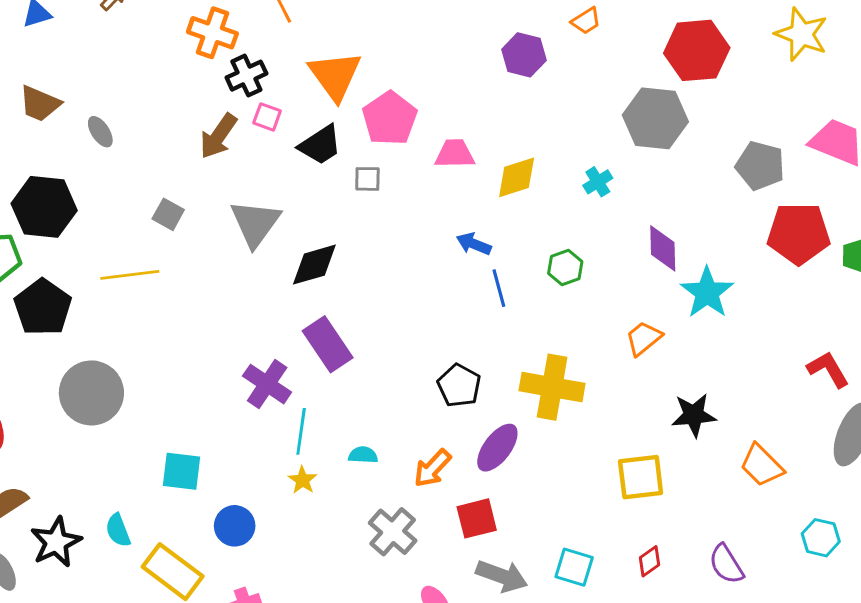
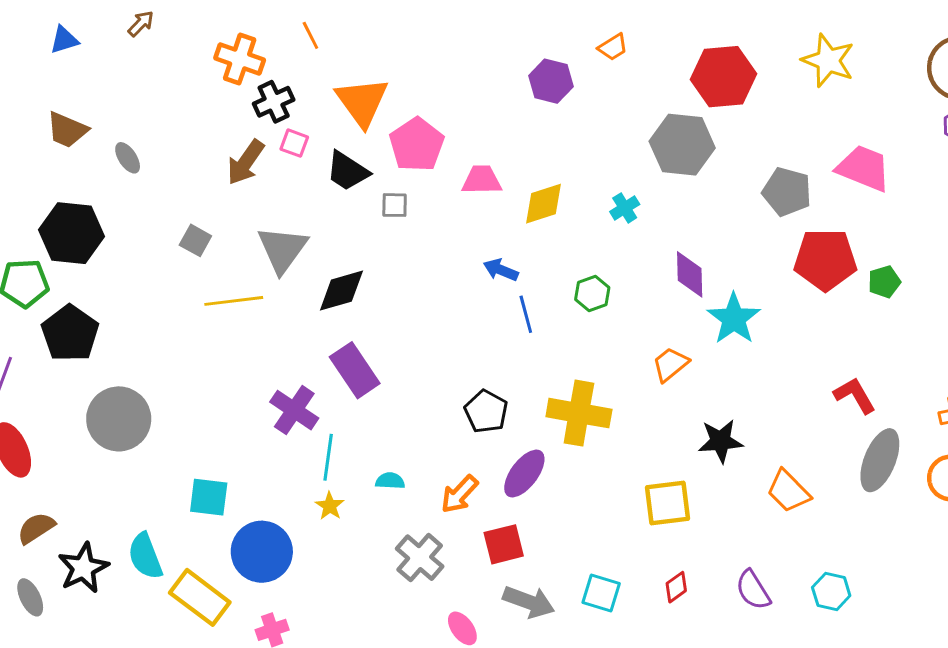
black trapezoid: (320, 145) -> (347, 171), turned 66
yellow line: (130, 275) -> (234, 301), moved
blue circle: (235, 526) -> (262, 552), size x1.5
cyan semicircle: (118, 530) -> (145, 556), size x1.4
cyan hexagon: (821, 538) -> (831, 592), moved

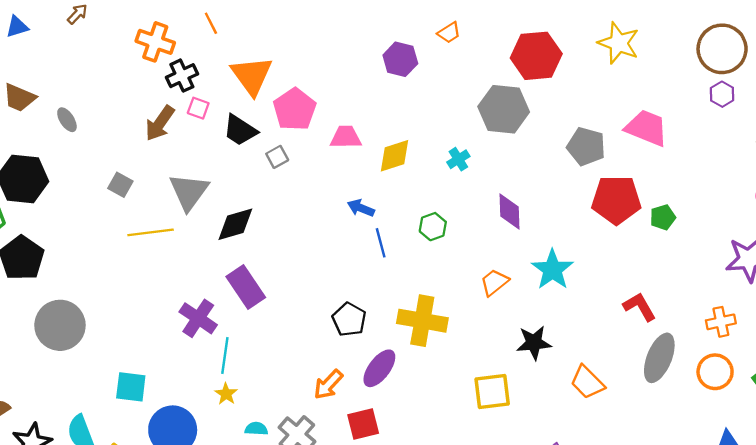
gray square: (395, 205) -> (277, 157), turned -30
cyan star: (734, 319) -> (552, 270), moved
cyan semicircle: (390, 481) -> (256, 429), moved

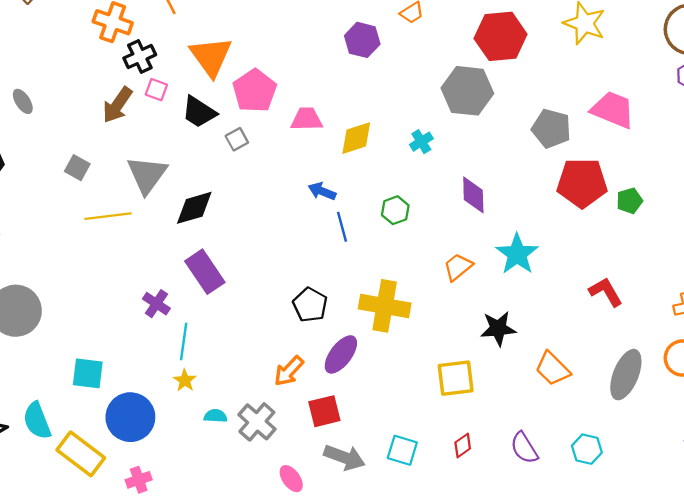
purple cross: (198, 318) -> (156, 304), size x0.7
gray ellipse: (659, 358) -> (626, 375), moved

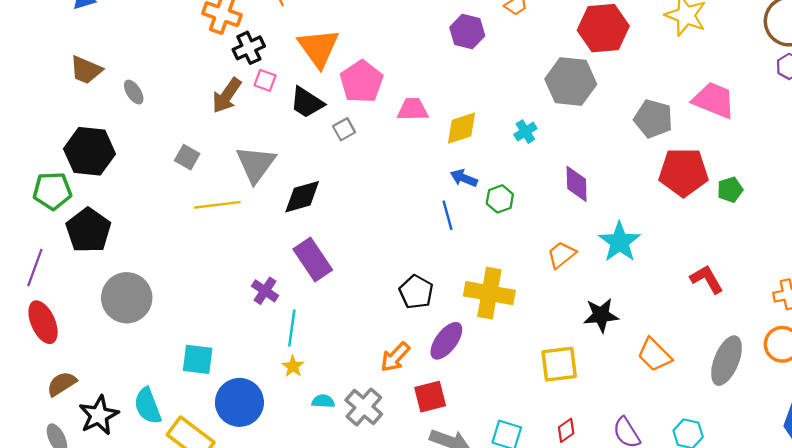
blue arrow: (322, 191) -> (464, 178), moved

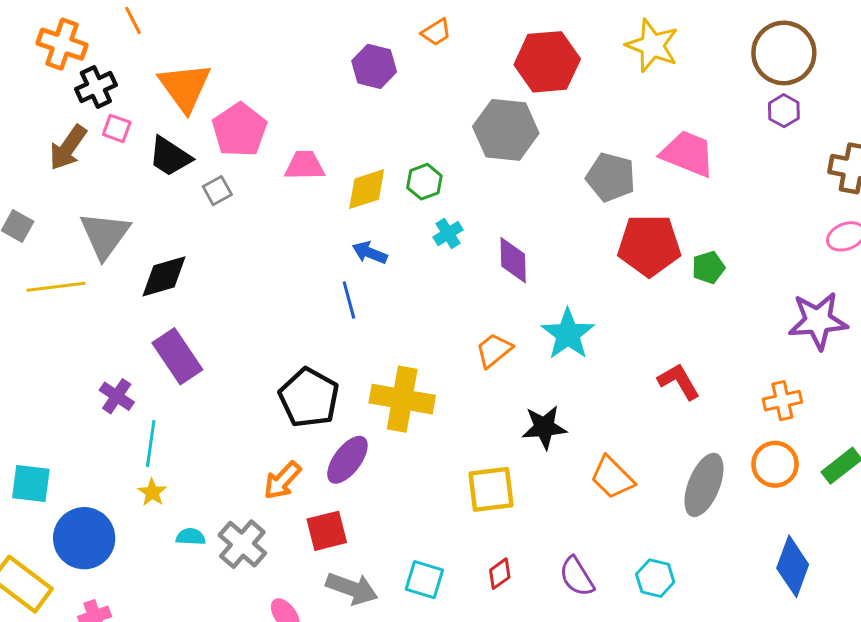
cyan cross: (525, 132) -> (448, 233), moved
green hexagon: (500, 199) -> (424, 182), moved
black pentagon: (416, 292) -> (309, 398), size x1.4

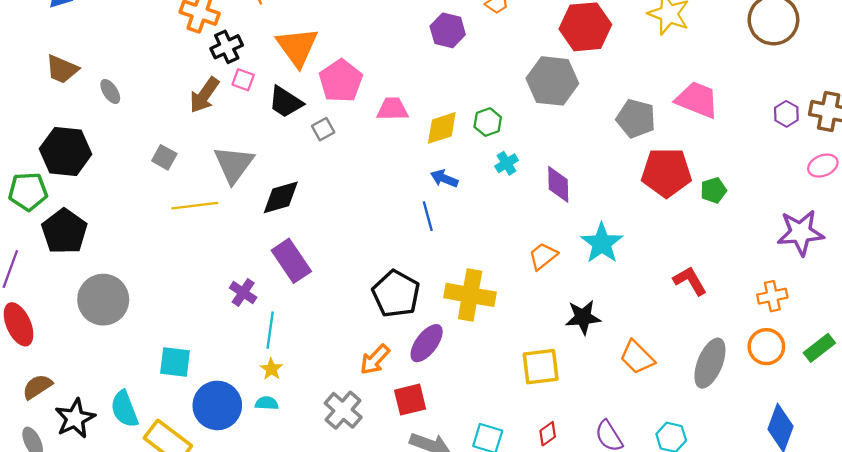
purple hexagon: (784, 111) -> (786, 114), moved
cyan semicircle: (191, 537) -> (267, 403), moved

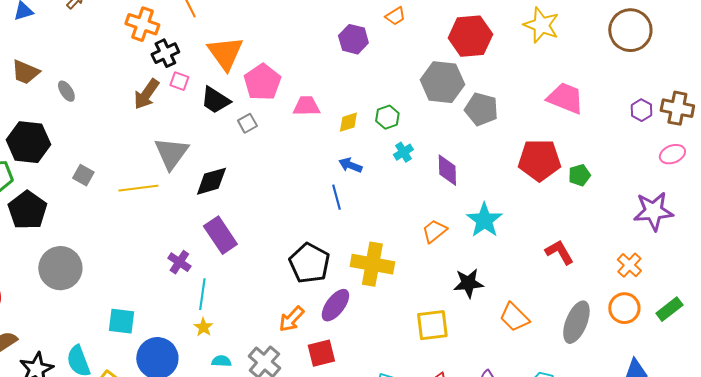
gray pentagon: (636, 119) -> (481, 109), moved
yellow diamond: (442, 128) -> (348, 122), size x0.7
gray square: (164, 157) -> (83, 175), moved
orange cross: (772, 296) -> (629, 265), turned -35
cyan semicircle: (267, 403) -> (221, 361), moved

